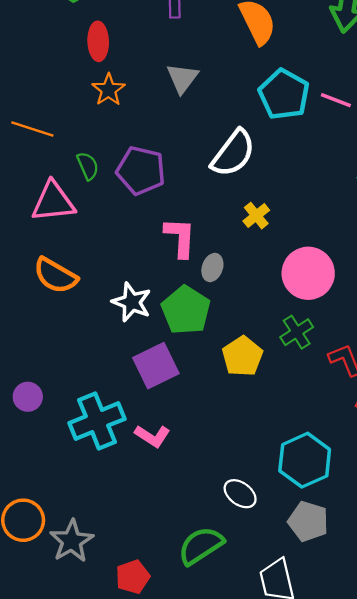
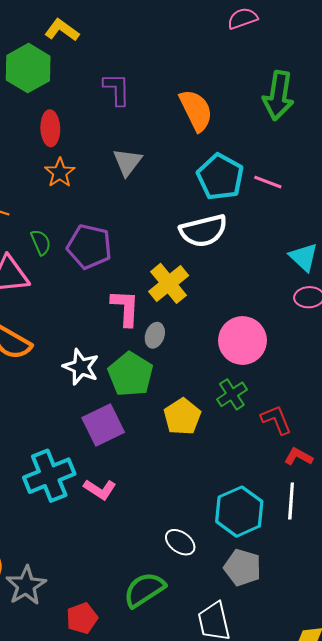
white semicircle: (233, 153) -> (203, 231), moved, turned 39
yellow cross: (256, 216) -> (169, 283), moved, size x1.6

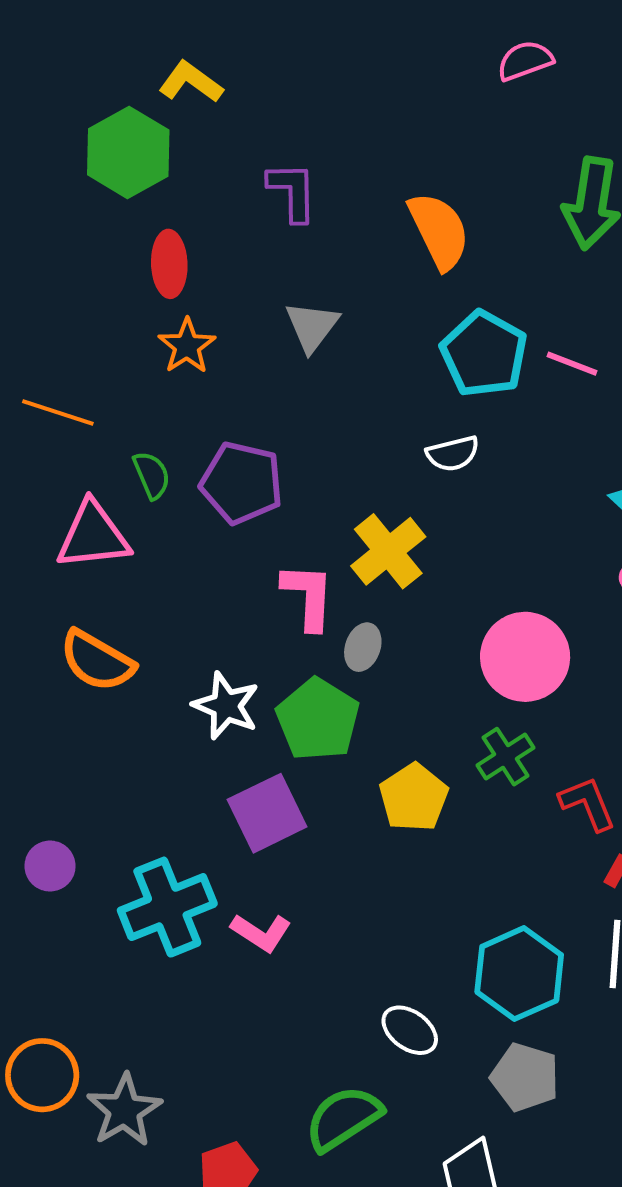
white semicircle: (203, 231) -> (453, 454), size x0.6

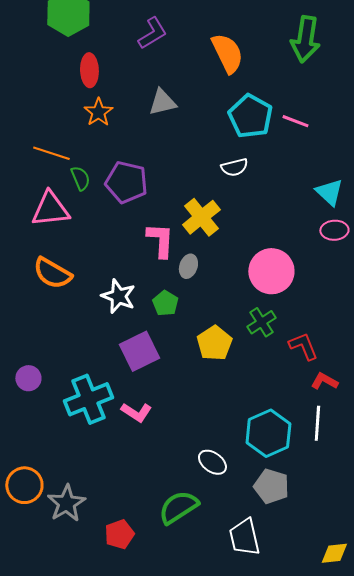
purple L-shape: (292, 192) -> (152, 33), turned 60
gray triangle: (312, 326) -> (162, 102), turned 40
orange line: (58, 412) -> (51, 153), moved
green pentagon: (318, 719) -> (165, 303), size x0.6

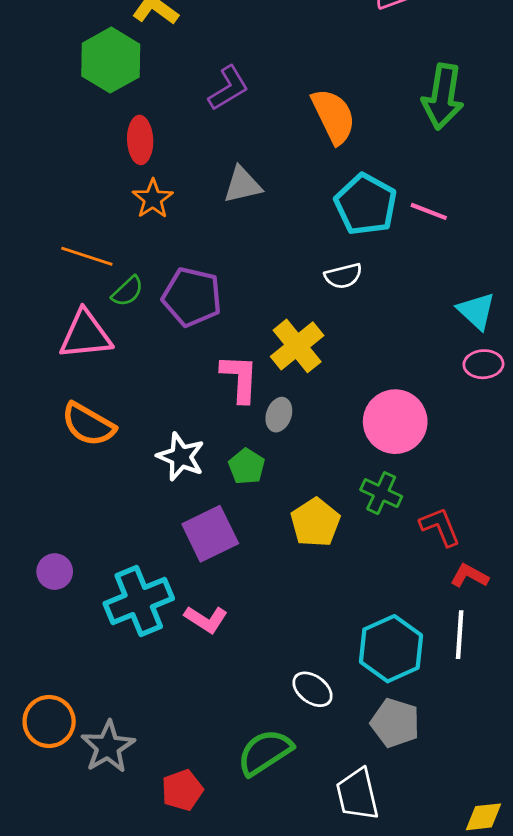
green semicircle: (80, 178) -> (128, 291), turned 70
green cross: (261, 322) -> (381, 493), turned -32

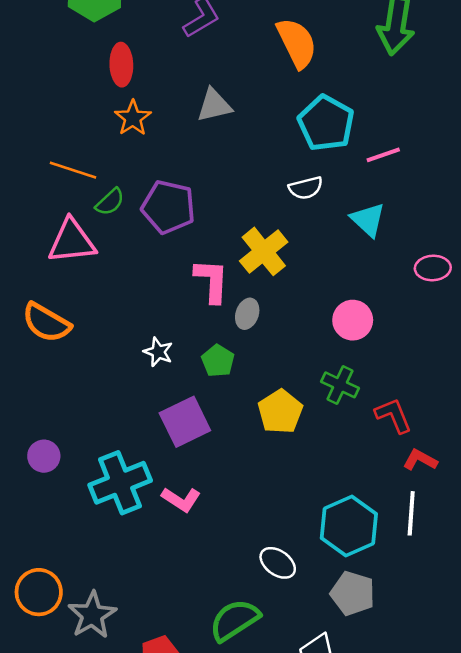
pink line: (429, 211) -> (383, 155), moved, turned -40
cyan triangle: (476, 311) -> (368, 220), moved
pink circle: (395, 422) -> (353, 320), size x0.7
orange semicircle: (88, 424) -> (46, 323), moved
white star: (181, 457) -> (158, 352), size x0.7

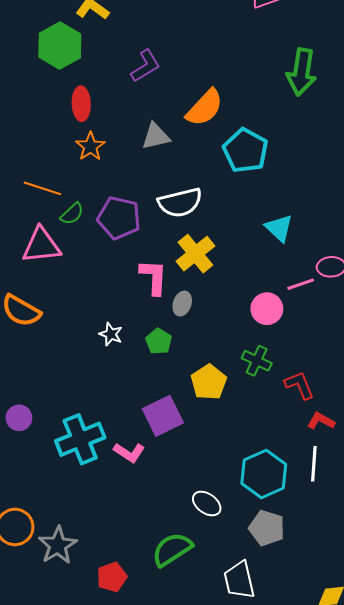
orange semicircle: (297, 43) -> (205, 108), moved, turned 69
pink line: (383, 155) -> (301, 284), moved
white semicircle: (306, 188) -> (180, 203), moved, size x1.6
purple square: (185, 422) -> (163, 416), moved

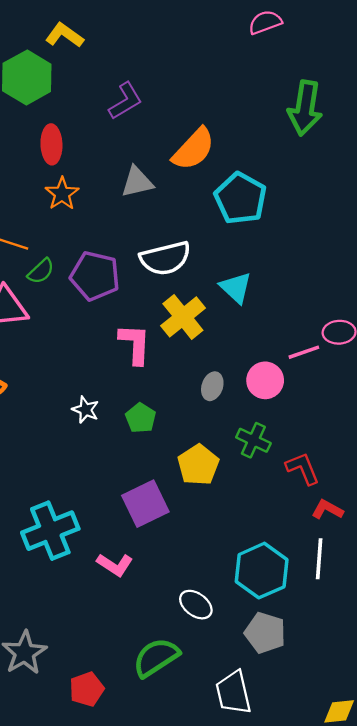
cyan triangle: (279, 228) -> (236, 288), moved
gray ellipse: (182, 304) -> (212, 386), moved
pink L-shape: (129, 453) -> (115, 565), moved

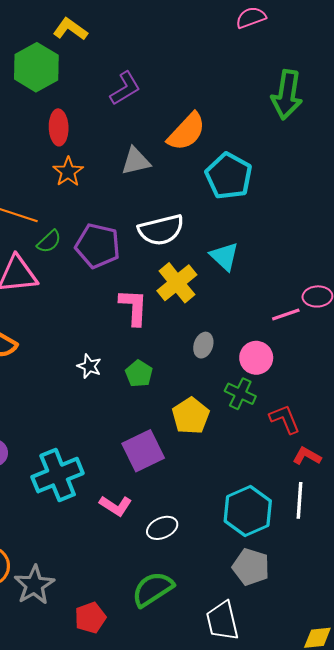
pink circle: (265, 380) -> (256, 358), moved
white ellipse: (196, 605) -> (162, 528), moved, turned -60

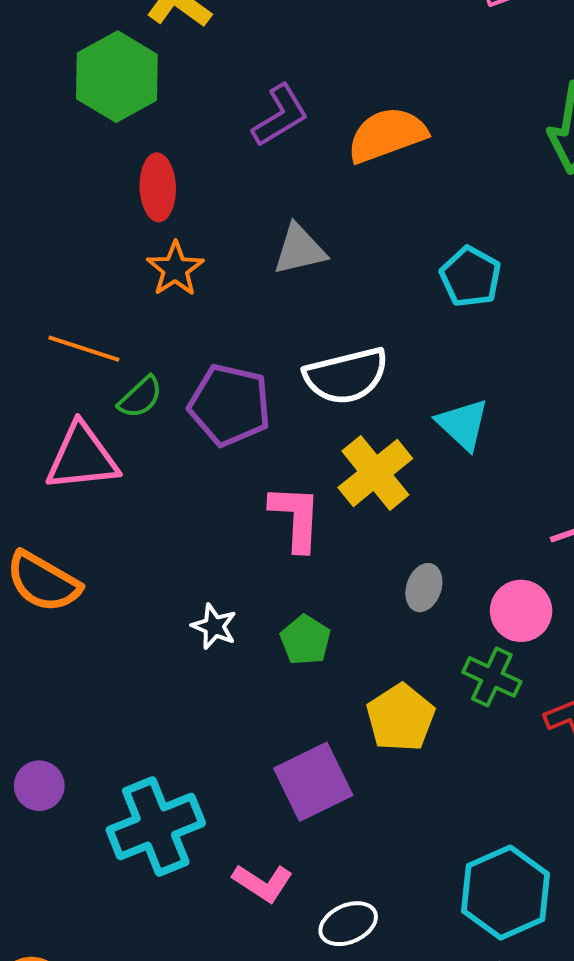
orange semicircle: (186, 132) -> (387, 135), moved, turned -153
cyan pentagon: (229, 176) -> (471, 277), size x0.7

